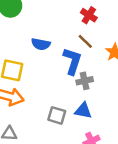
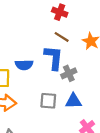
blue semicircle: (41, 44) -> (24, 65), moved
gray square: (57, 115) -> (48, 101), moved

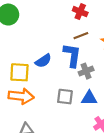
brown line: (62, 37) -> (81, 36), turned -56
blue semicircle: (24, 65) -> (43, 61), turned -35

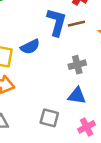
blue L-shape: (72, 55) -> (57, 22), moved
gray square: (65, 97) -> (49, 118), moved

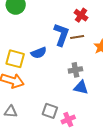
blue triangle: (77, 96) -> (81, 87), moved
pink cross: (87, 127) -> (68, 119), moved

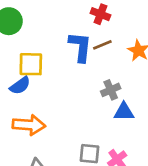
blue semicircle: (39, 53) -> (20, 86), moved
yellow square: (15, 59) -> (31, 64), moved

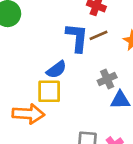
yellow square: (31, 64) -> (49, 91), moved
blue semicircle: (20, 86) -> (56, 70), moved

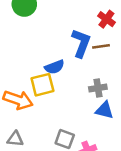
yellow square: (49, 91) -> (42, 85), turned -30

